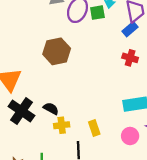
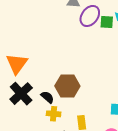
brown hexagon: (57, 51) -> (67, 86), moved

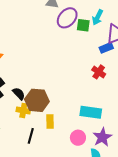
brown hexagon: (67, 86) -> (37, 100), moved

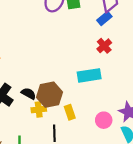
red cross: (99, 72) -> (104, 46), turned 32
cyan rectangle: (91, 112) -> (89, 75), moved

